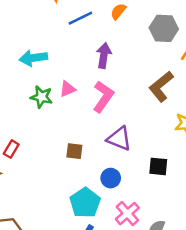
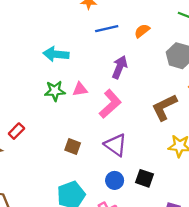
green star: (41, 97) -> (55, 91), turned -30
blue circle: (111, 178) -> (115, 180), moved

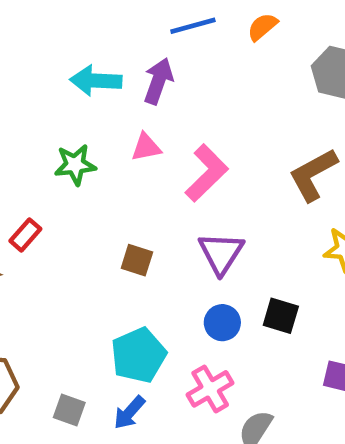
purple arrow: (120, 67) -> (158, 81), moved
green star: (55, 91) -> (75, 165), moved
purple triangle: (116, 145) -> (221, 253), turned 30

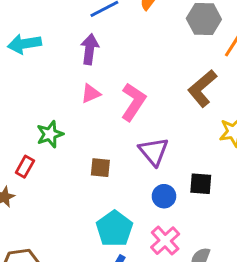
cyan arrow: (96, 81) -> (24, 44), moved
green star: (75, 165) -> (50, 134), moved

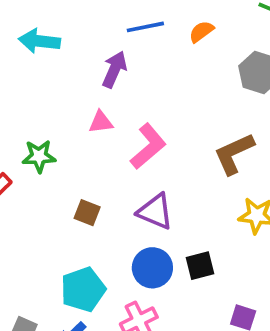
purple triangle: (154, 151) -> (155, 212), turned -44
black square: (201, 184) -> (200, 266), turned -35
blue circle: (164, 196) -> (152, 268), size x1.4

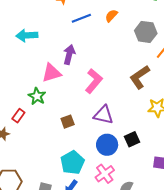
purple arrow: (114, 69) -> (69, 55), moved
pink triangle: (101, 122) -> (52, 73), moved, size x1.5
green star: (39, 156) -> (37, 96), turned -30
brown square: (87, 213) -> (68, 122), turned -32

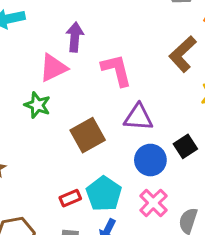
pink L-shape: (94, 81) -> (117, 70), turned -45
red rectangle: (18, 116) -> (70, 198), moved, turned 40
brown square: (68, 122) -> (88, 135), size x1.6

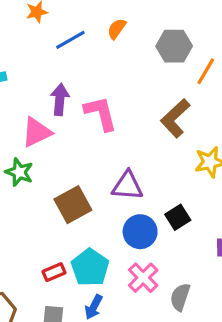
pink L-shape: (117, 70) -> (101, 113), moved

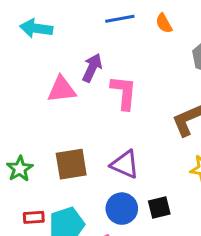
orange semicircle: (117, 29) -> (164, 23), turned -84
green star: (19, 172) -> (20, 169), moved

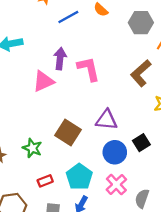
brown square: (71, 164) -> (68, 132), turned -30
red rectangle: (34, 217) -> (45, 181), moved

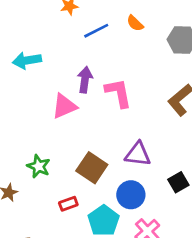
green star: (32, 148) -> (39, 166), moved
blue circle: (115, 152) -> (131, 195), moved
red rectangle: (45, 181) -> (68, 204), moved

